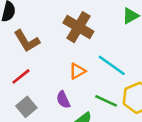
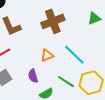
brown cross: (78, 27) -> (53, 21), turned 30

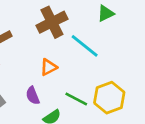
cyan line: (74, 55) -> (85, 46), moved

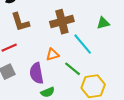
purple semicircle: (33, 96) -> (36, 73), size x1.5
green line: (76, 99) -> (73, 69), moved

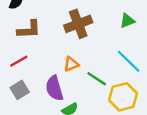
brown L-shape: (20, 22) -> (29, 30), turned -70
cyan line: (83, 44) -> (129, 61), moved

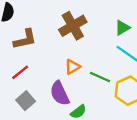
green triangle: (127, 21) -> (122, 28), moved

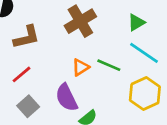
green line: (100, 77) -> (109, 65), moved

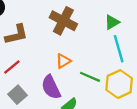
brown cross: (80, 21) -> (63, 21), turned -32
cyan line: (144, 53) -> (119, 49), turned 40
green line: (109, 65) -> (90, 77), moved

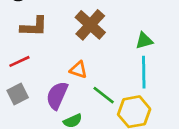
orange triangle: (63, 61) -> (78, 70), turned 35
purple semicircle: (51, 87) -> (57, 95), turned 35

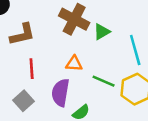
green triangle: (144, 41) -> (102, 32), moved
red line: (19, 61) -> (32, 69), moved, turned -54

